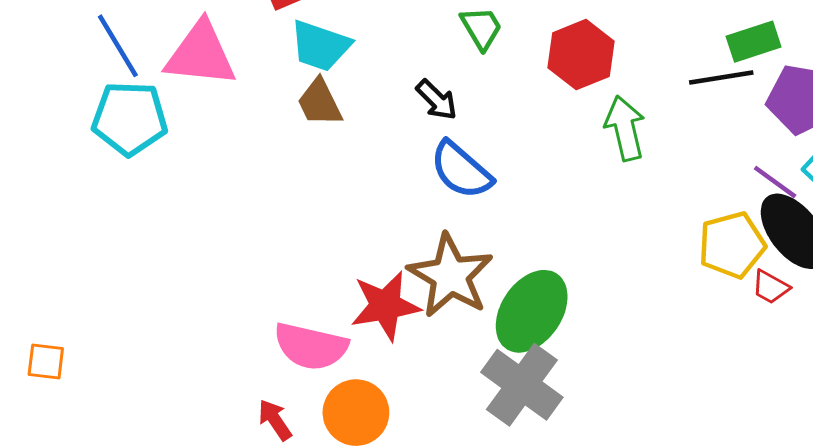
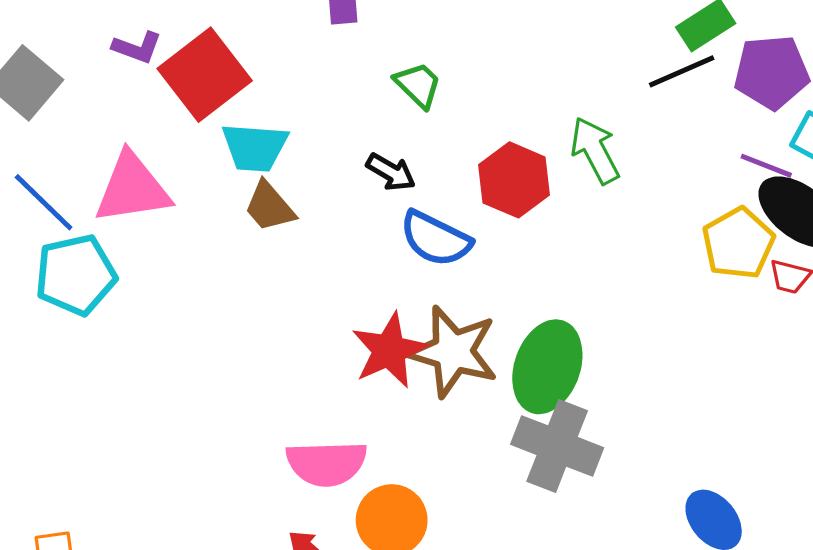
red hexagon: (581, 55) -> (514, 180), moved
red star: (385, 306) -> (389, 350), moved

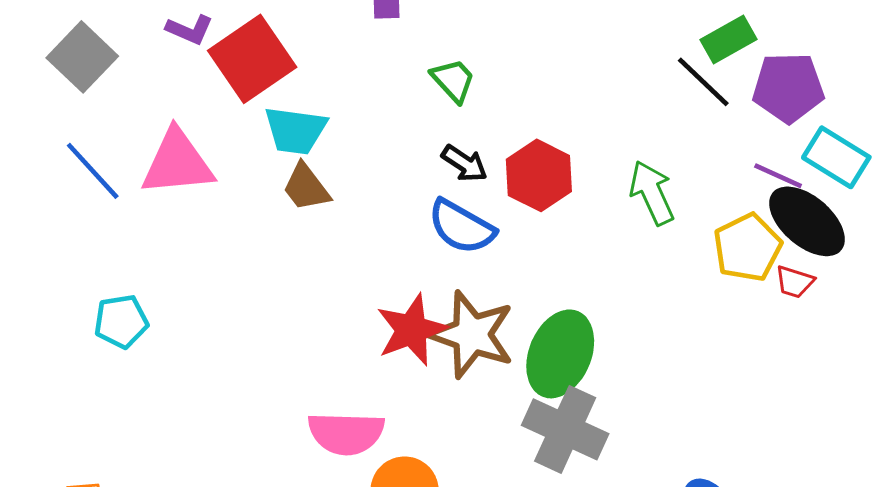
black line: (682, 71) -> (703, 82), turned 64
green arrow: (595, 150) -> (652, 193), moved
black arrow: (391, 172) -> (465, 163), moved
cyan pentagon: (76, 275) -> (121, 321), moved, size x0.7

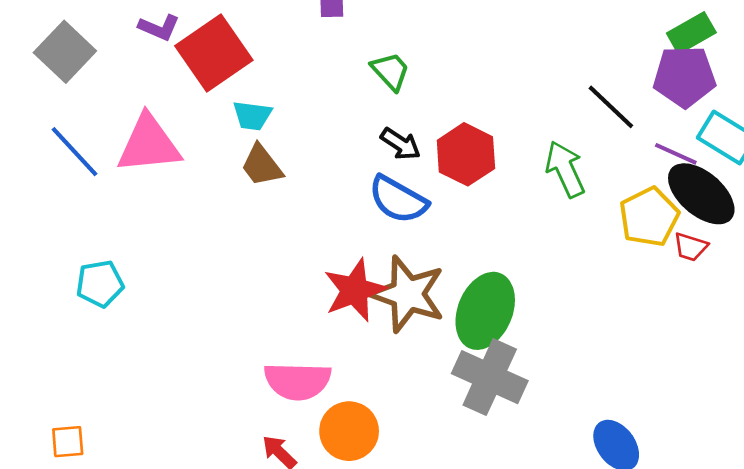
green rectangle: (728, 40) -> (691, 33), moved
black line: (703, 82) -> (611, 107), moved
cyan trapezoid: (295, 130) -> (252, 116), size x0.7

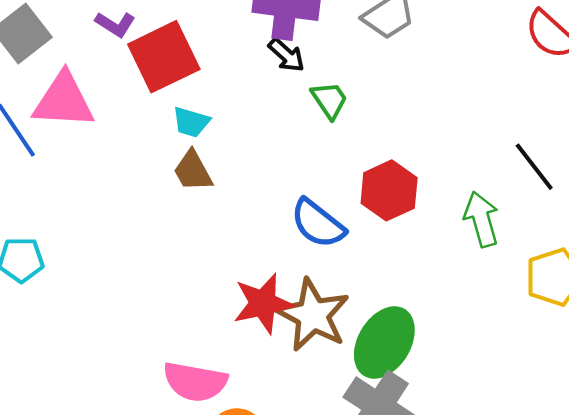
pink triangle: (149, 144) -> (64, 101), moved
black arrow: (401, 144) -> (286, 55), moved

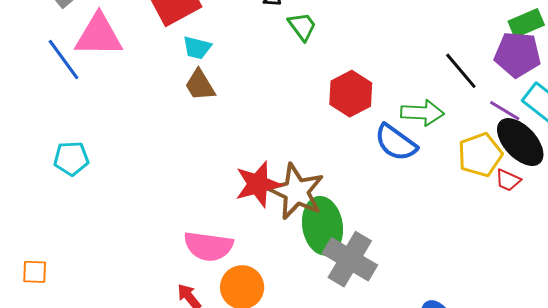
green arrow: (481, 219) -> (422, 113), turned 111
blue semicircle: (318, 224) -> (396, 143), moved
green ellipse: (384, 342) -> (323, 226), moved, turned -38

